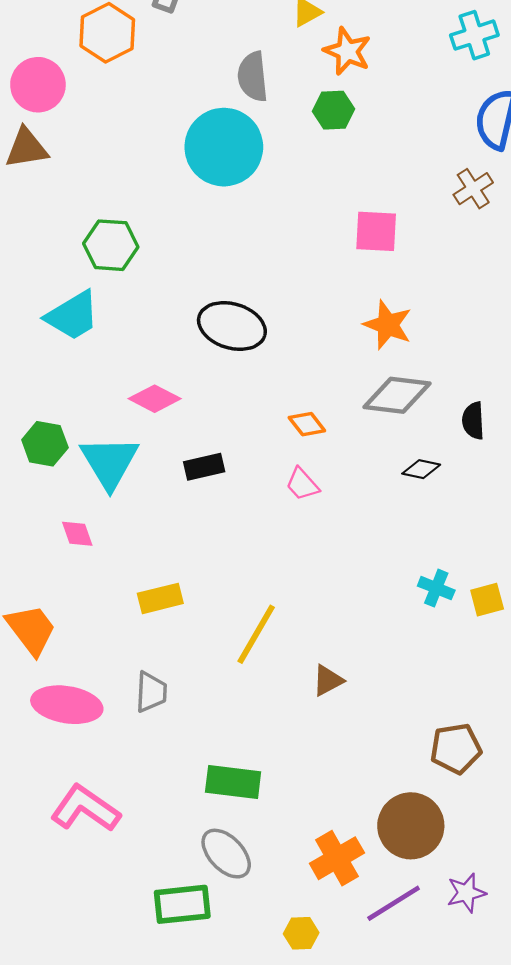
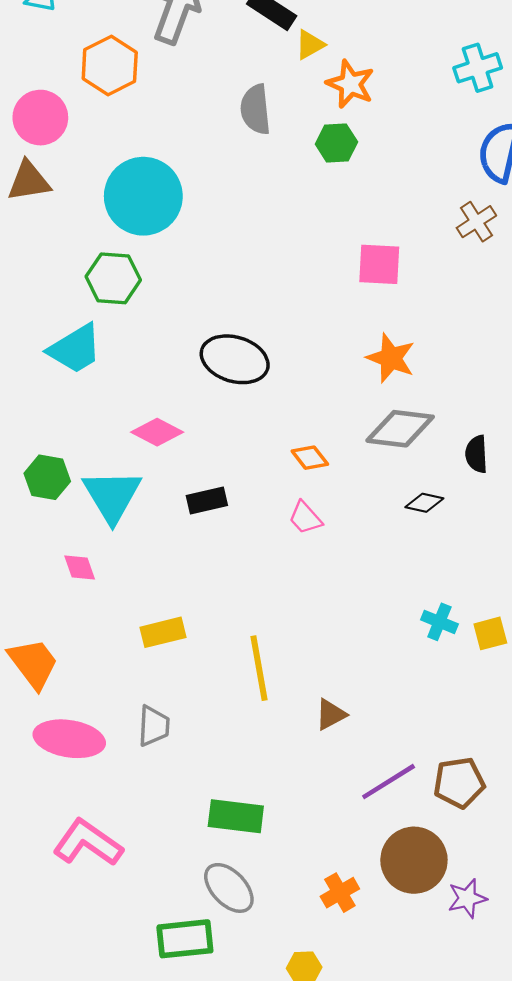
cyan circle: (224, 147) -> (143, 196), moved
yellow line: (256, 634) -> (259, 668), turned -40
orange cross: (337, 858) -> (340, 893), size x0.7
purple star: (466, 893) -> (467, 898), moved
purple line: (394, 903) -> (389, 782), moved

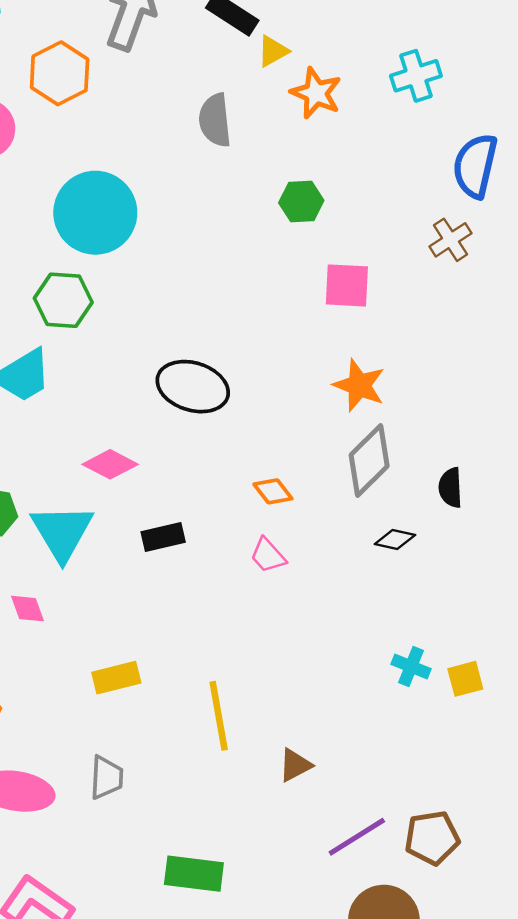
cyan cross: (478, 68) -> (416, 76), moved
green hexagon: (336, 143) -> (301, 202), moved
gray diamond: (400, 429) -> (369, 461), turned -52

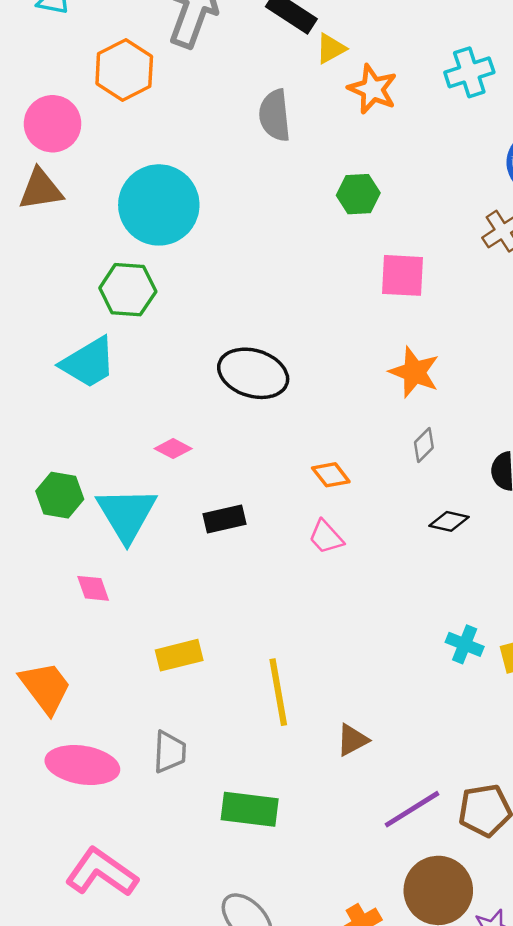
gray diamond: (369, 461) -> (424, 445), size x0.5
pink diamond: (110, 464) -> (173, 449), size x0.7
green rectangle: (194, 874) -> (250, 809), moved

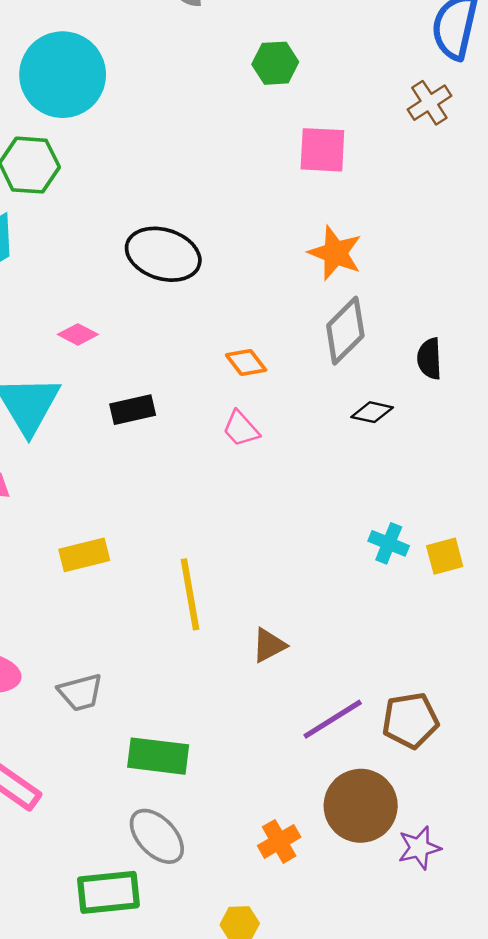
gray diamond: (424, 445) -> (345, 331), size x1.8
gray trapezoid: (170, 752) -> (80, 692), moved, turned 72
green rectangle: (250, 809) -> (158, 756), moved

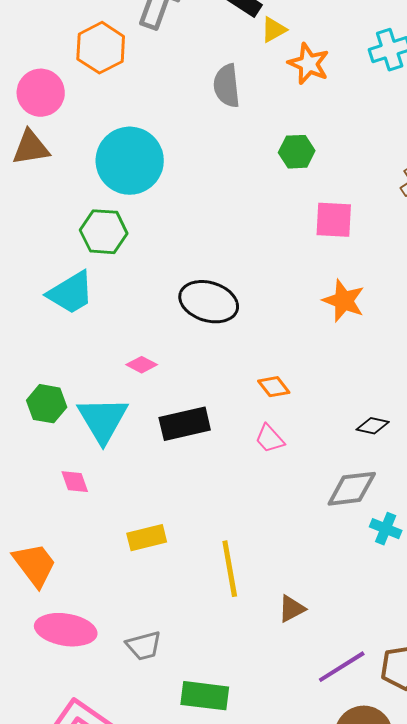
gray diamond: (345, 331) -> (352, 489), moved, turned 38
black rectangle: (133, 410) -> (185, 424), size x1.4

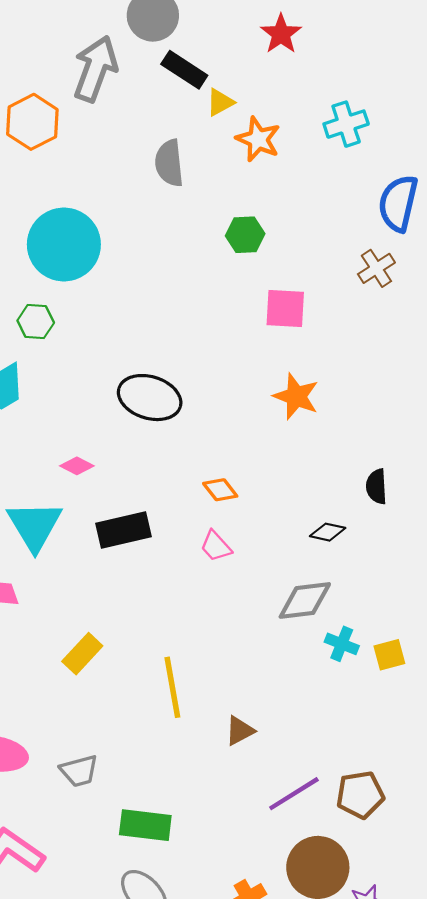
green hexagon: (104, 232) -> (36, 322), size x0.7
yellow rectangle: (147, 538) -> (82, 654), turned -33

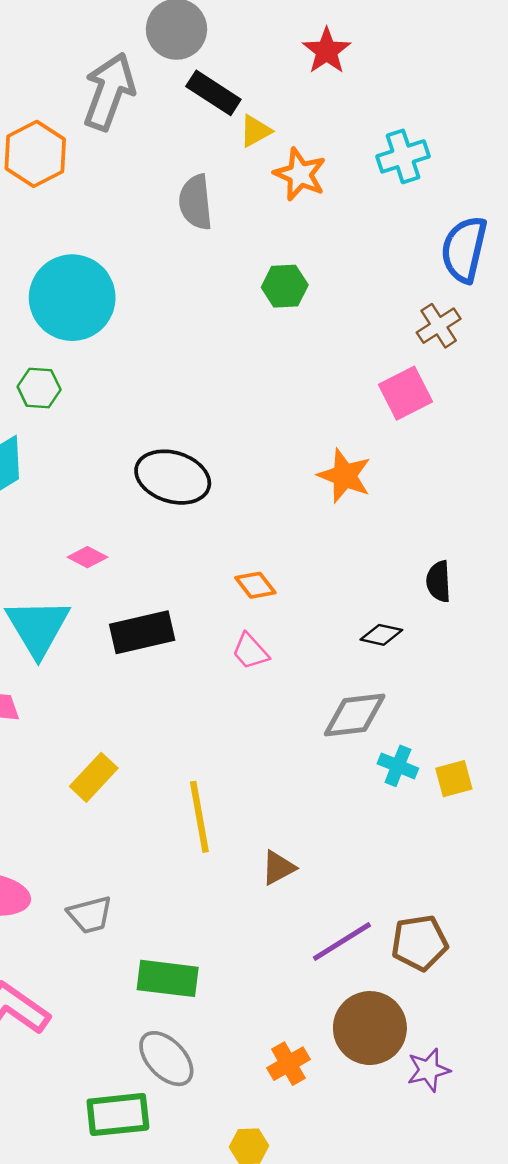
pink square: (285, 309) -> (406, 393), moved, turned -30

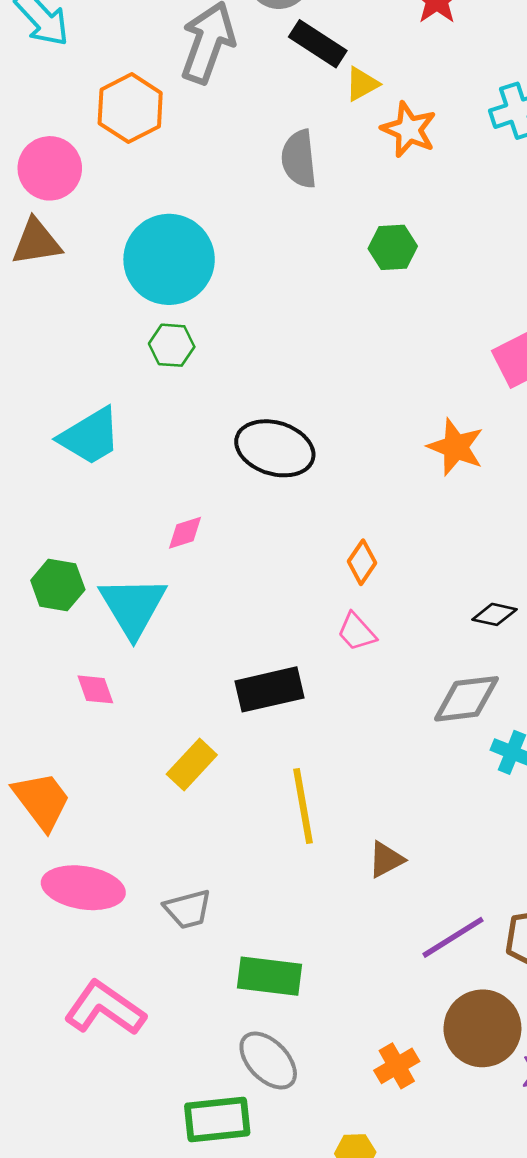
green hexagon: (39, 388) -> (172, 345), moved
pink diamond: (87, 557) -> (185, 533), turned -45
orange diamond: (255, 585) -> (362, 562), turned 72
black rectangle: (142, 632) -> (269, 689), moved

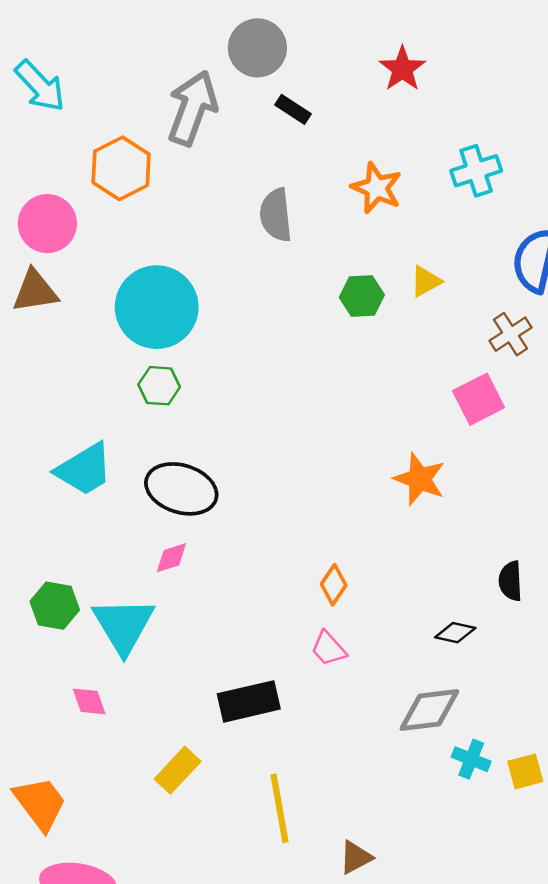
black rectangle: (318, 44) -> (293, 109), size x0.7
yellow triangle: (362, 84) -> (426, 281), moved
black ellipse: (275, 448) -> (181, 489), moved

